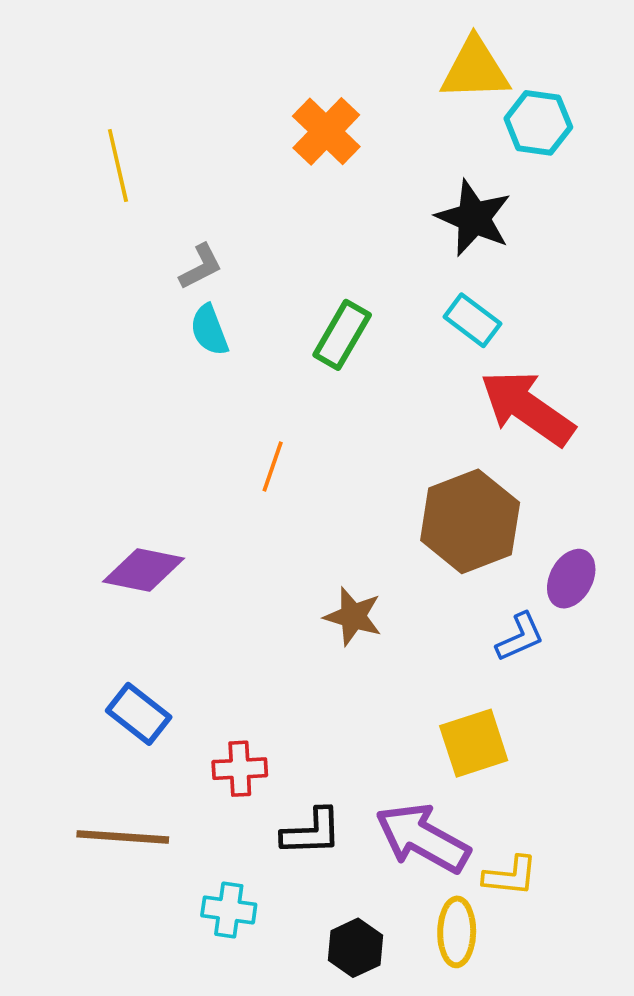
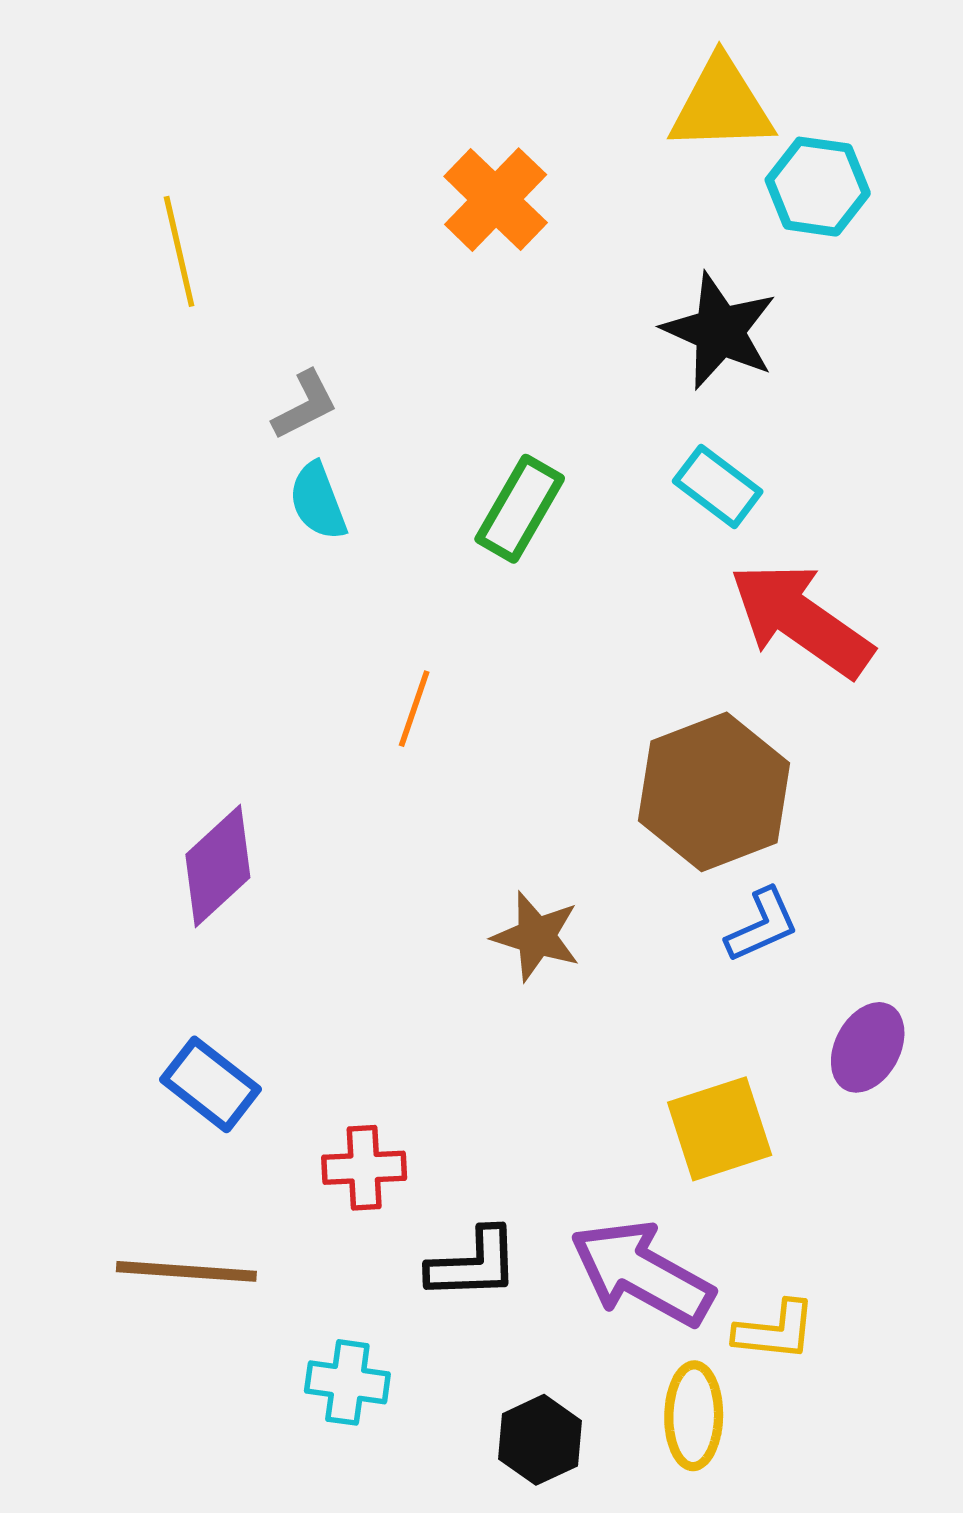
purple diamond: (143, 570) -> (218, 866), turned -54
purple ellipse: (571, 579) -> (868, 1047), moved
blue L-shape: (520, 637) -> (762, 925), moved

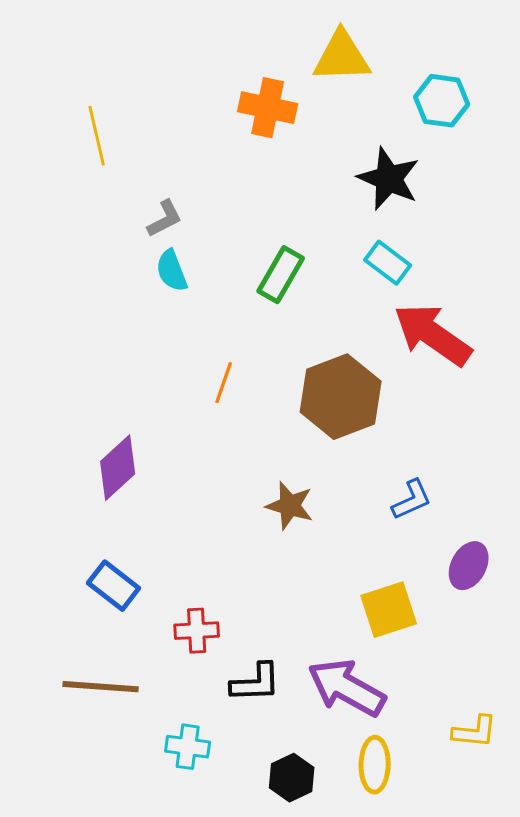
yellow triangle: (721, 105) -> (342, 57), moved
orange cross: (496, 200) -> (268, 108), turned -32
brown hexagon: (714, 792) -> (341, 397), moved
yellow L-shape: (775, 1331) -> (475, 732), moved

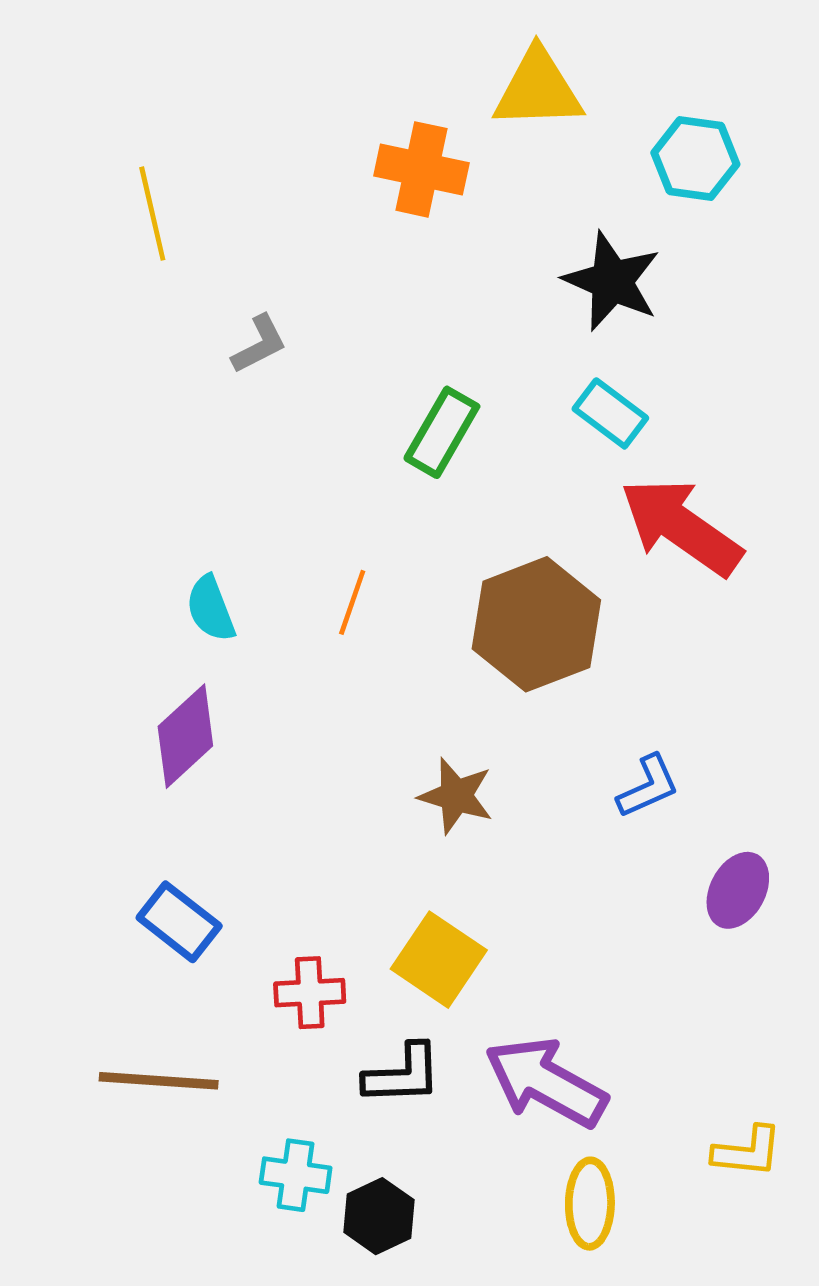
cyan semicircle: (172, 271) -> (211, 609), moved
yellow square: (389, 610) -> (439, 960), moved, turned -38
black hexagon: (292, 778) -> (379, 1216), moved

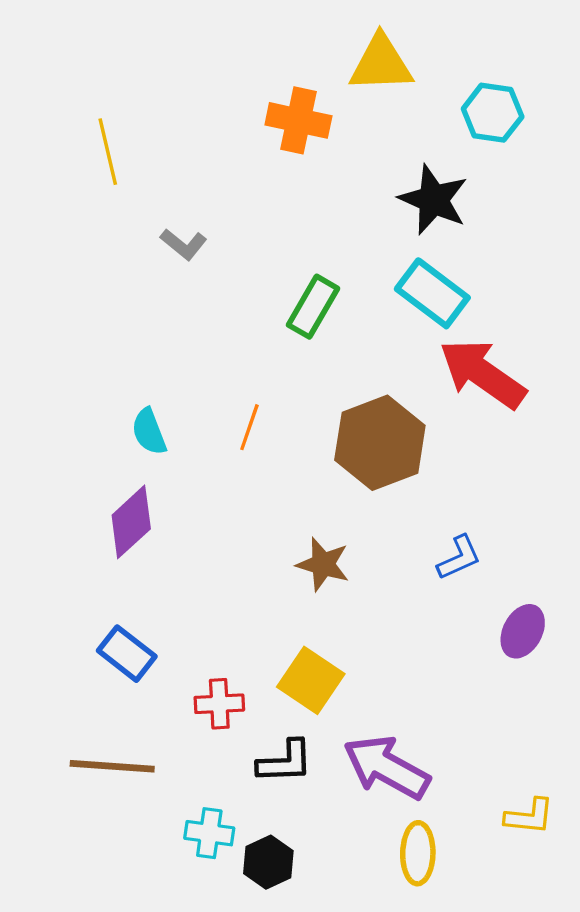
gray L-shape: (259, 344) -> (184, 244), turned 66
cyan rectangle: (610, 413) -> (432, 293), size x1.4

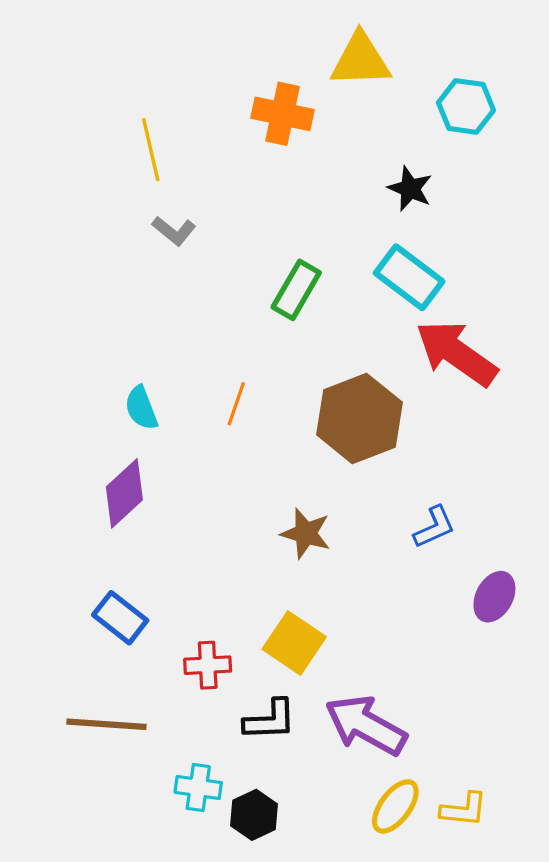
yellow line: (108, 152) -> (151, 150), moved
black star: (433, 200) -> (410, 189), size x0.7
yellow L-shape: (529, 816) -> (464, 810), moved
yellow ellipse: (418, 853) -> (395, 806), turned 36

